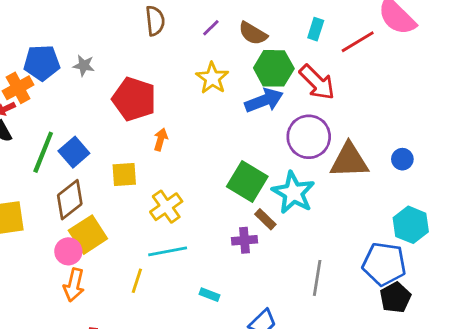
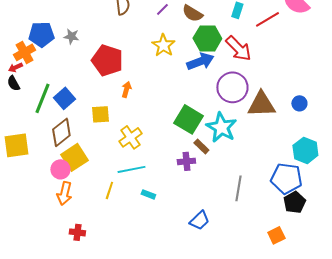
cyan rectangle: (210, 295) -> (148, 194), moved

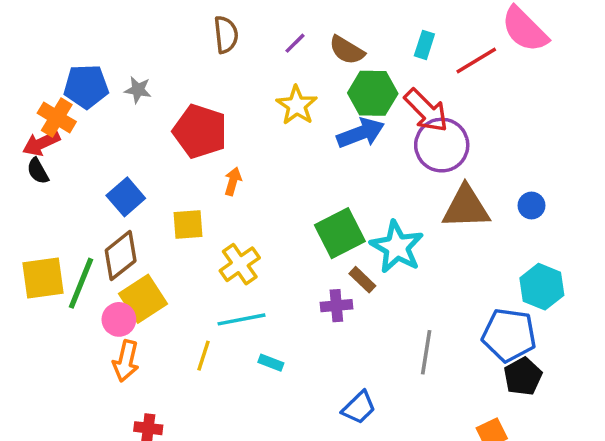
orange cross: (24, 52) -> (57, 117), turned -30
red arrow: (15, 67) -> (41, 143), size x1.5
purple circle: (232, 87) -> (442, 145), moved
green line: (42, 98) -> (81, 283), moved
green square: (188, 119) -> (340, 233), turned 32

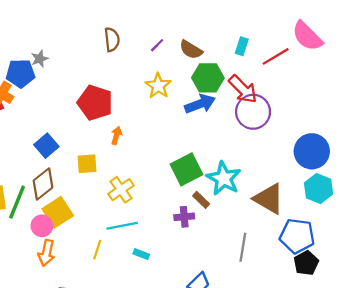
gray star: (138, 90) -> (40, 59), moved, turned -30
blue circle: (531, 205) -> (312, 151), size x2.0
brown triangle: (466, 207) -> (269, 199), moved, turned 32
cyan hexagon: (542, 287) -> (319, 189), moved

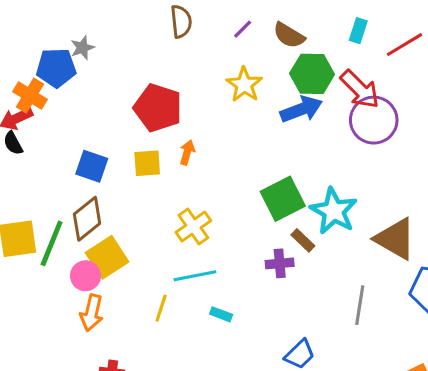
blue square: (46, 146) -> (92, 166), turned -30
yellow square: (87, 164) -> (147, 163), moved

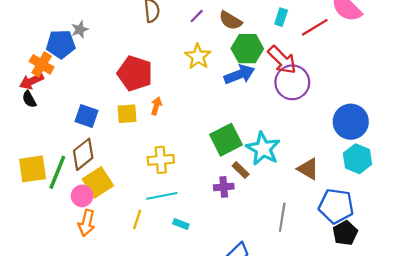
yellow cross: (193, 226) -> (161, 160), turned 30
brown triangle: (395, 239) -> (308, 169), size x0.7

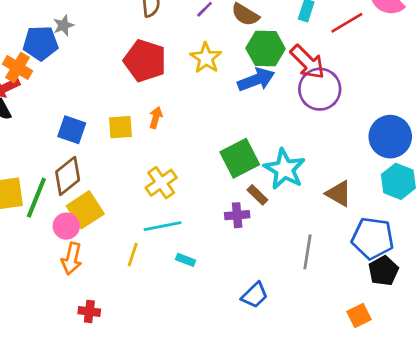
red pentagon: (135, 73) -> (145, 61), moved
yellow cross: (161, 160) -> (161, 183), turned -30

